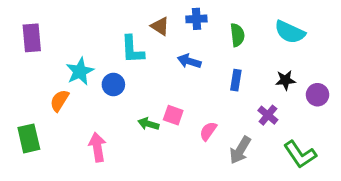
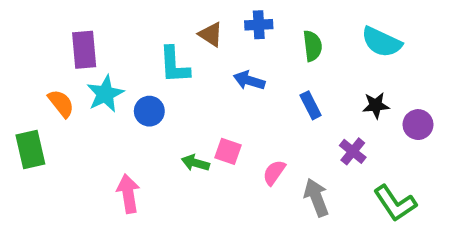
purple rectangle: (32, 38) -> (84, 50), moved
blue rectangle: (236, 80) -> (311, 105), turned -36
orange semicircle: (59, 101) -> (61, 103), moved, turned 110
green rectangle: (29, 138) -> (30, 149), moved
gray arrow: (240, 150) -> (316, 197), turned 128

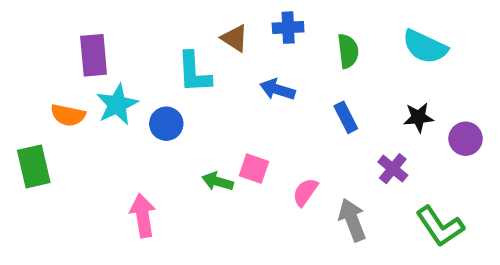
orange semicircle: (61, 103) -> (68, 115), turned 140

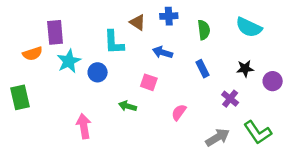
orange semicircle: (68, 115) -> (33, 54), moved, turned -30
pink square: (254, 169) -> (149, 82), moved
gray arrow: (352, 220) -> (218, 137), moved, turned 80

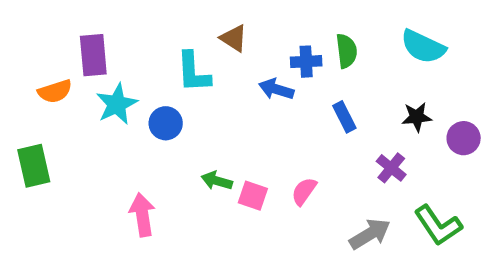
blue cross: (169, 16) -> (306, 62), moved
pink square: (149, 82) -> (253, 196), moved

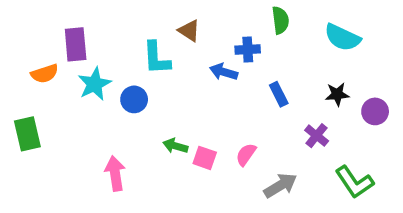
green semicircle: (347, 51) -> (280, 20), moved
gray arrow: (370, 234) -> (280, 185), moved

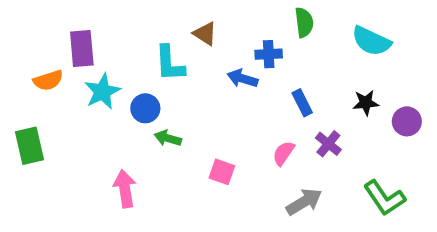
purple cross: (317, 136) -> (328, 144), moved
green arrow: (175, 146) -> (168, 138), moved
pink semicircle: (246, 155) -> (284, 153), moved

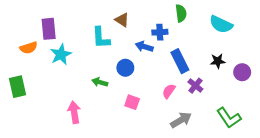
blue rectangle: (302, 103) -> (180, 61), size x1.5
blue circle: (145, 108) -> (125, 68), moved

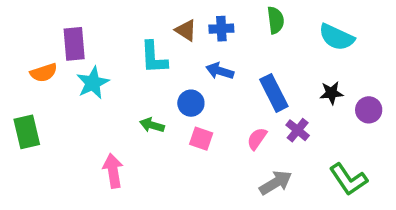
blue cross: (160, 32) -> (221, 29), moved
pink square: (132, 102) -> (201, 139), moved

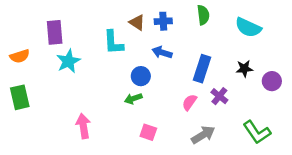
orange semicircle: (44, 73) -> (20, 56), moved
blue rectangle: (274, 93) -> (202, 69), turned 45
green arrow: (152, 125) -> (133, 99), moved, turned -35
pink square: (201, 139) -> (148, 132), moved

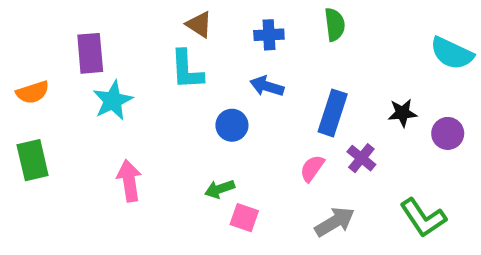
brown triangle: (137, 22) -> (199, 25), moved
cyan semicircle: (248, 27) -> (452, 53), moved
green arrow: (133, 99) -> (220, 189), moved
pink arrow: (83, 126) -> (129, 181), moved

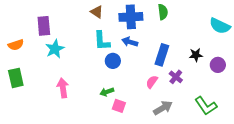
blue cross: (269, 35) -> (131, 17), size x1.6
cyan L-shape: (187, 70) -> (102, 41), moved

